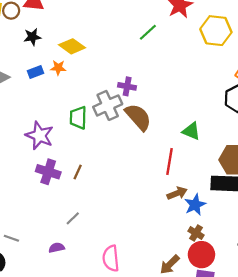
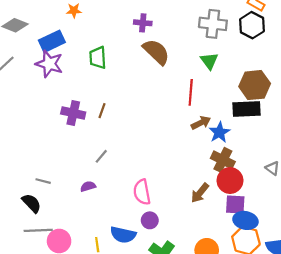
blue rectangle: (35, 72) -> (52, 41), moved, size x1.6
gray cross: (108, 105) -> (213, 24), moved, turned 36
green triangle: (191, 131) -> (209, 61), turned 36
purple star: (39, 135) -> (49, 64), moved
brown cross: (196, 233) -> (223, 160), size x1.5

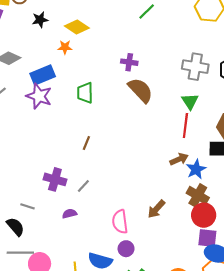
red line: (191, 92) -> (185, 126), moved
purple cross: (73, 113) -> (55, 179), moved
brown arrow: (200, 193) -> (156, 209), moved

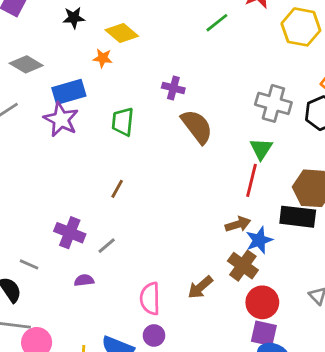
purple cross: (129, 62) -> (173, 88), moved
brown cross: (198, 195) -> (243, 266), moved

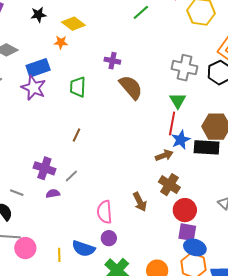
blue star: (259, 240) -> (181, 140), moved
purple semicircle: (84, 280) -> (53, 194), moved
brown arrow: (200, 287) -> (140, 202), turned -72

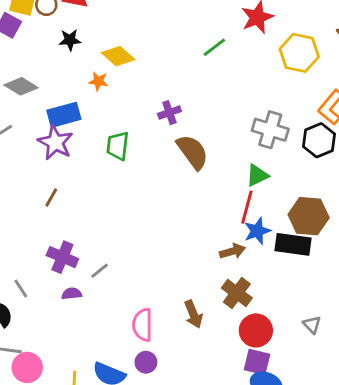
purple cross: (112, 61) -> (169, 113), turned -35
green triangle: (178, 101) -> (257, 175), turned 30
brown line: (76, 135) -> (51, 198), moved
gray line: (17, 193) -> (21, 289), turned 32

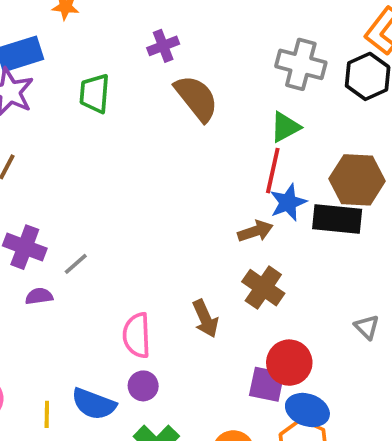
red circle: (256, 330) -> (289, 363), moved
purple square: (257, 362) -> (267, 384), moved

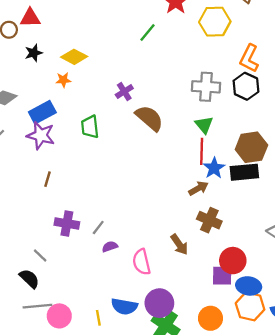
green triangle: (285, 127) -> (204, 125), turned -30
purple semicircle: (39, 296) -> (110, 247), moved
purple circle: (143, 386) -> (159, 303), moved, size x1.6

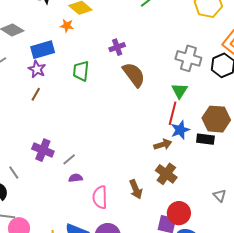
purple star: (41, 135) -> (37, 69), size x0.7
black rectangle: (244, 172) -> (205, 139), size x0.7
brown line: (47, 179) -> (36, 94), moved

